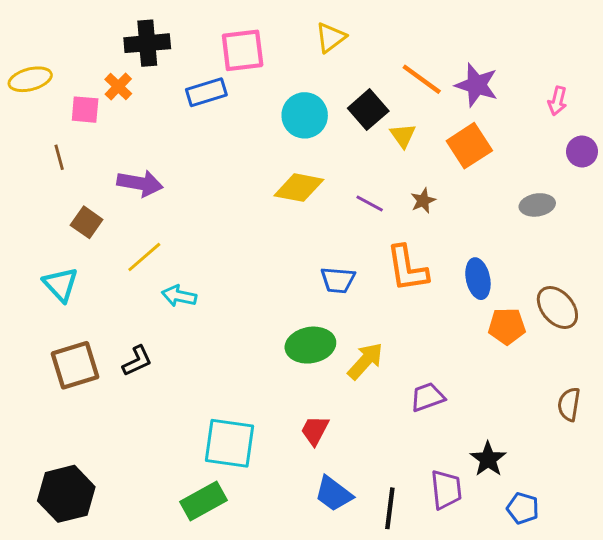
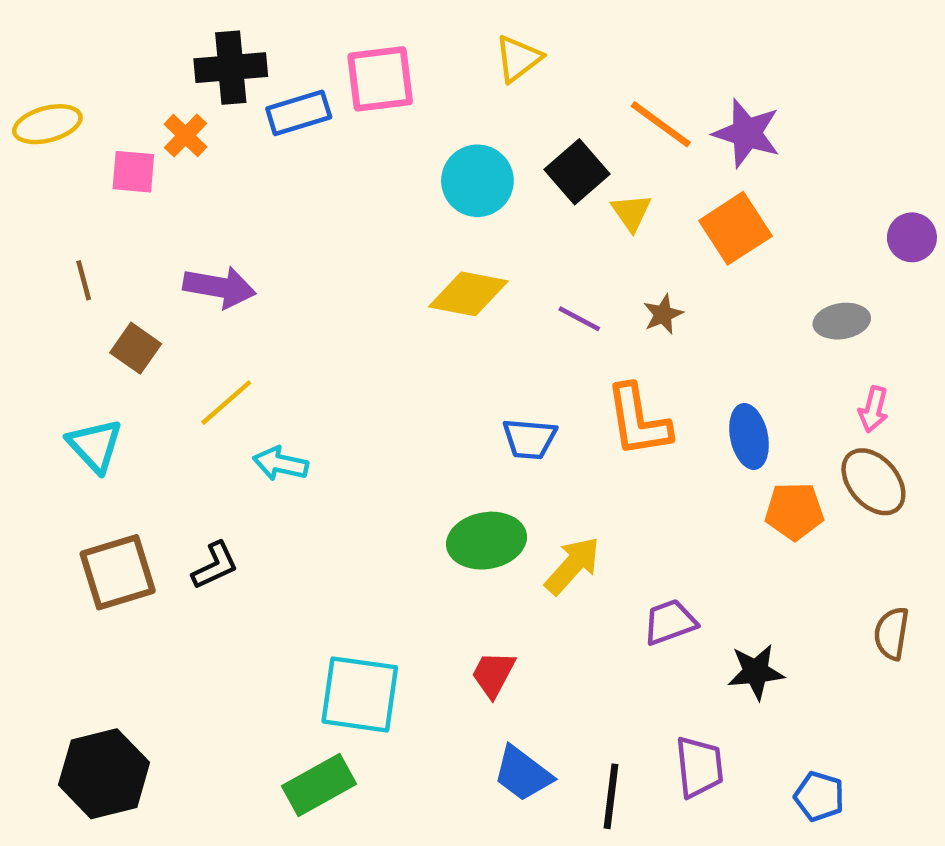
blue rectangle: (206, 92) -> (299, 113), moved
pink arrow: (557, 101) -> (873, 409), moved
brown line: (59, 157) -> (84, 280), moved
black star: (488, 459) -> (756, 672), moved, turned 30

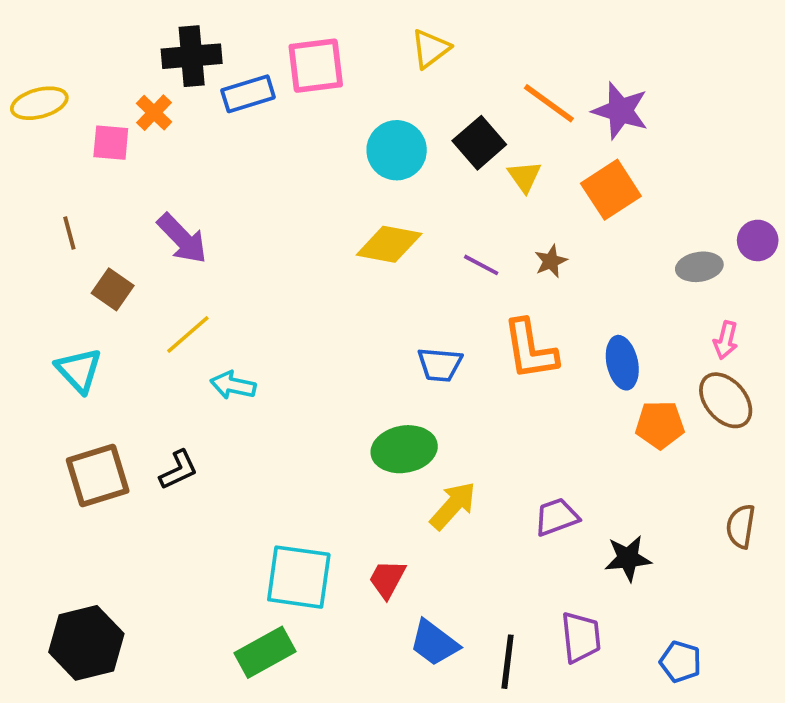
purple circle: (912, 237) -> (758, 240), moved
purple arrow: (219, 287) -> (182, 239), turned 36
yellow arrow: (572, 565) -> (453, 506), moved
red trapezoid: (493, 674) -> (387, 579), moved

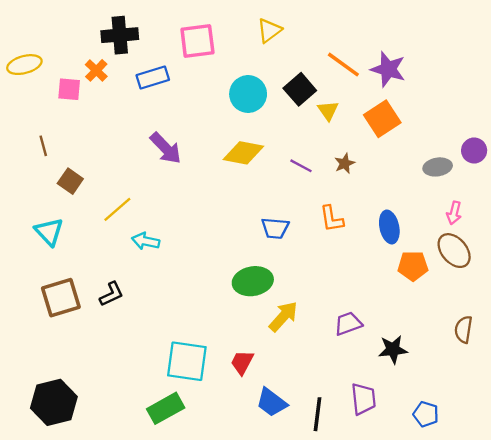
blue rectangle: (248, 94) -> (153, 78), moved
purple arrow: (182, 239) -> (166, 148), moved
orange L-shape: (530, 350) -> (332, 219), size x0.7

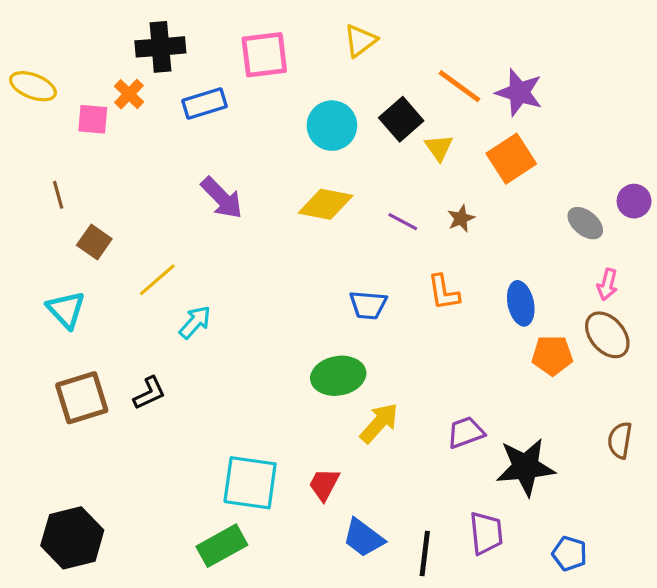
yellow ellipse: (24, 65) -> (33, 86), turned 36
gray ellipse: (438, 167) -> (585, 223), turned 48
cyan arrow: (146, 241) -> (195, 322), turned 120
black star: (393, 349) -> (525, 467), size x1.5

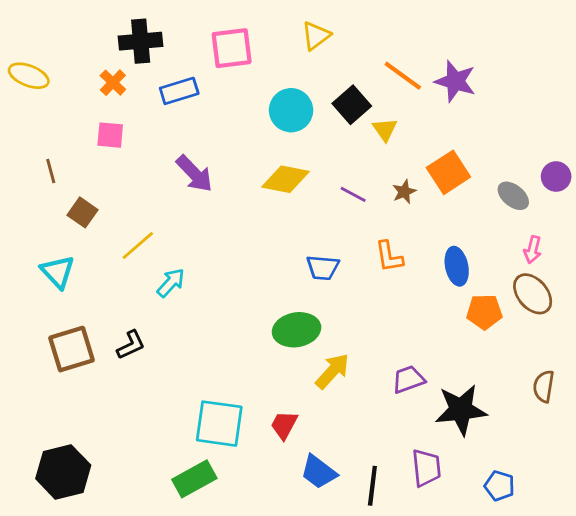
pink square: (93, 119) -> (110, 135), moved
orange square: (511, 159) -> (448, 172), moved

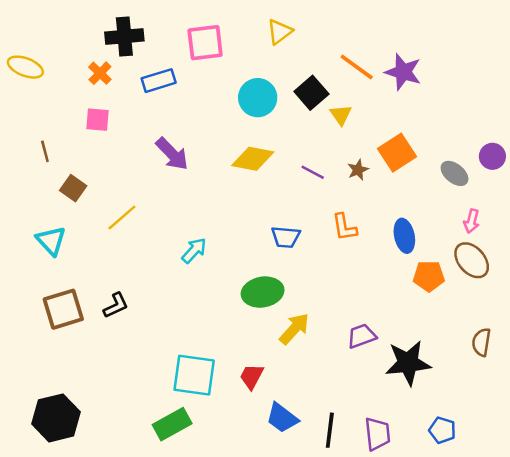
cyan arrow: (171, 283) -> (194, 250), moved
purple trapezoid: (426, 468) -> (377, 434), moved

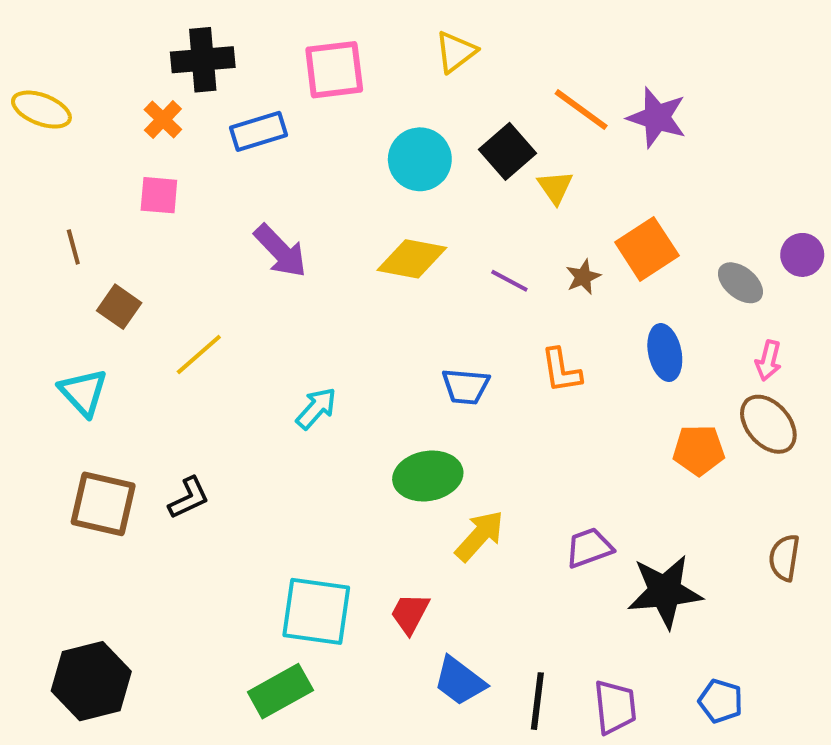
blue ellipse: (404, 236) -> (665, 353), moved
brown square: (63, 309) -> (103, 504), turned 30

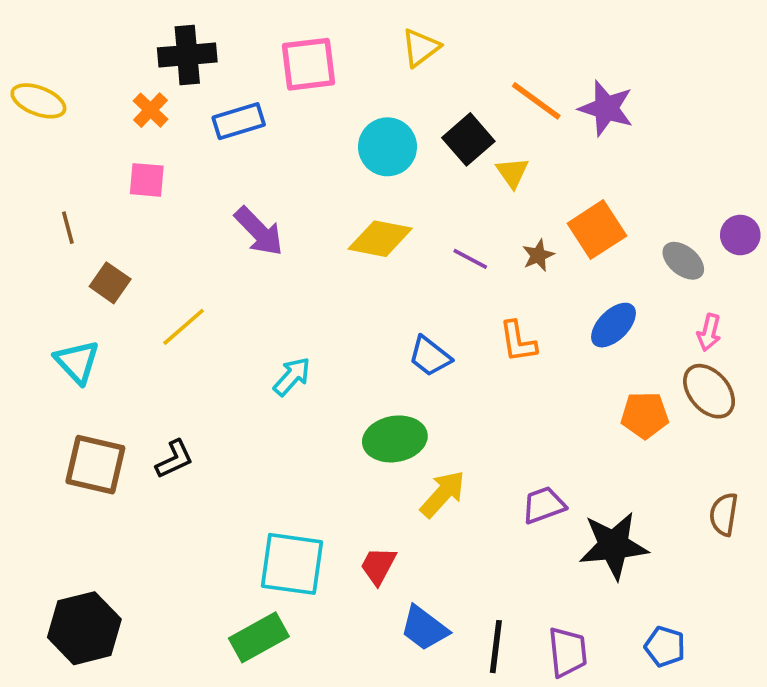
blue ellipse: (665, 353) -> (613, 325), turned 57
blue trapezoid: (466, 386) -> (430, 356), turned 33

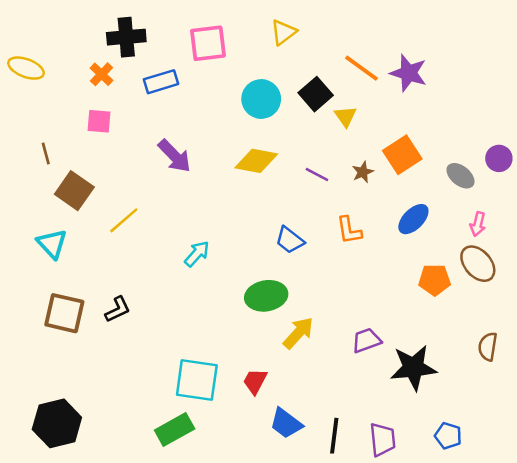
brown square: (110, 283) -> (74, 191), size x1.4

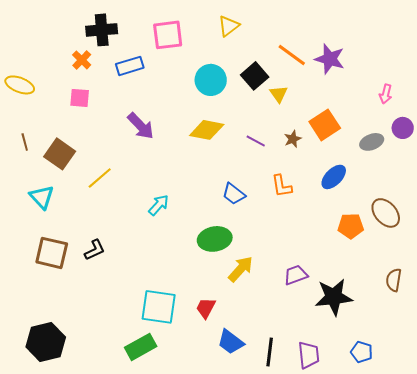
yellow ellipse: (26, 68) -> (20, 85), moved
brown line: (46, 153) -> (25, 142), moved
gray ellipse: (461, 176) -> (372, 142), turned -60
pink arrow: (478, 224) -> (386, 94), moved

